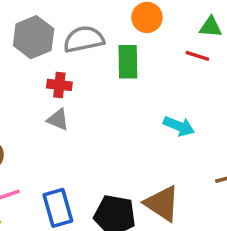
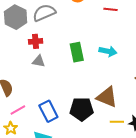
green rectangle: (128, 62) -> (77, 52), moved

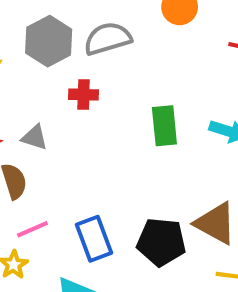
gray triangle: (39, 61) -> (35, 137), moved

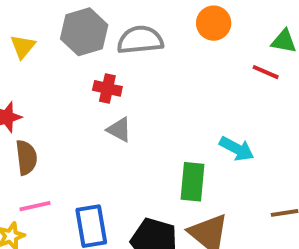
green rectangle: (164, 126) -> (192, 182), moved
gray triangle: (35, 137) -> (119, 130), moved

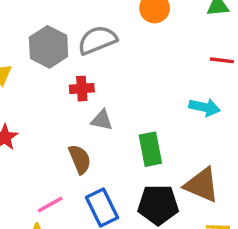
red line: (266, 72) -> (222, 60), moved
brown semicircle: (26, 158) -> (80, 159), moved
green rectangle: (192, 182) -> (150, 149), moved

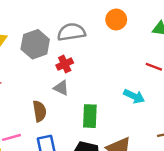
gray hexagon: (49, 47) -> (35, 44), moved
red cross: (82, 89) -> (65, 64), moved, turned -35

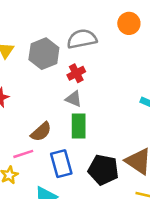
brown semicircle: (39, 111) -> (41, 132), moved, turned 60
green rectangle: (90, 116) -> (79, 126), moved

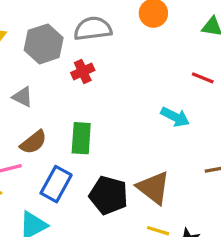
gray triangle: (74, 99) -> (23, 97), moved
blue rectangle: (61, 164) -> (56, 184), turned 40

